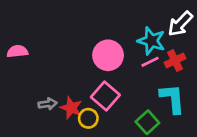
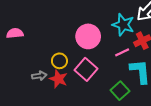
pink line: (150, 62) -> (122, 52), moved
yellow circle: (88, 118) -> (59, 61), moved

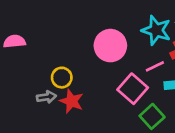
yellow circle: (59, 61) -> (62, 78), moved
pink square: (86, 69) -> (133, 89), moved

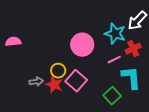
yellow circle: (62, 78) -> (58, 71), moved
pink square: (133, 89) -> (76, 81), moved

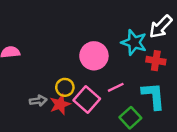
red cross: (133, 49) -> (156, 61), turned 35
pink line: (114, 60) -> (116, 87), moved
red star: (54, 85) -> (60, 104), turned 30

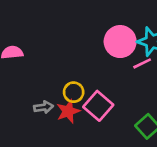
pink circle: (94, 56) -> (120, 42), moved
pink line: (116, 87) -> (142, 63), moved

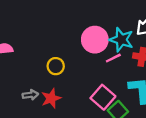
yellow circle: (74, 92) -> (56, 66), moved
pink square: (98, 106) -> (103, 97), moved

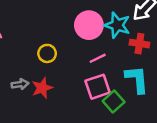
pink line: (113, 58) -> (98, 58), moved
pink square: (103, 97) -> (98, 87), turned 30

